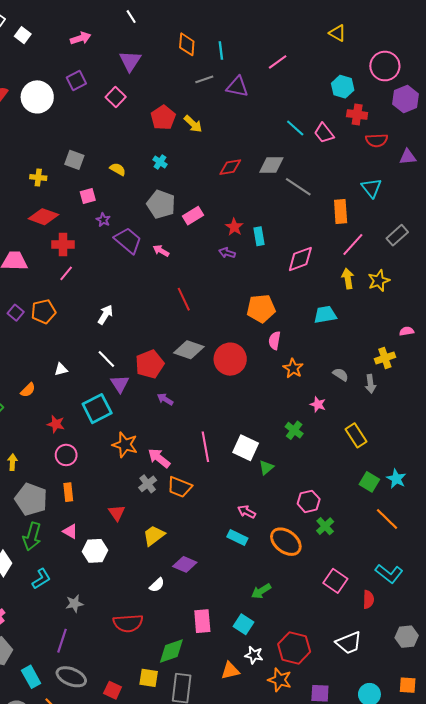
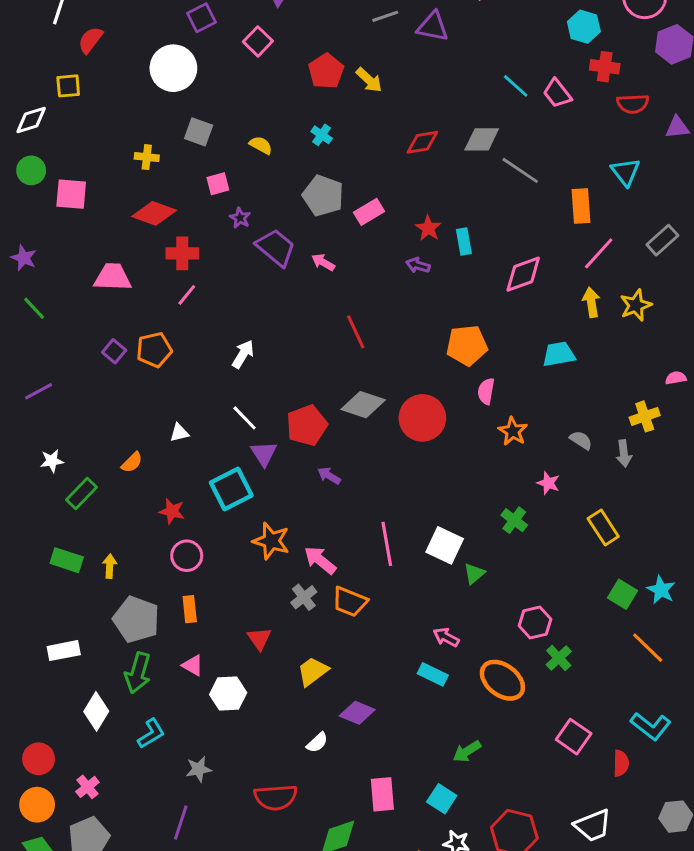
white circle: (37, 97) -> (173, 68), moved

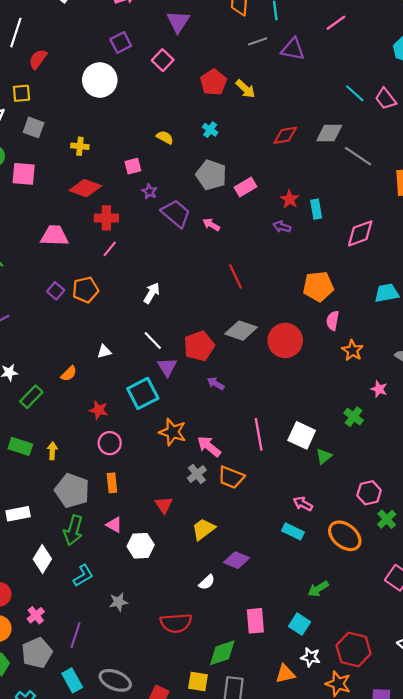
gray square: (199, 132) -> (34, 127), moved
purple line: (181, 822) -> (75, 635), moved

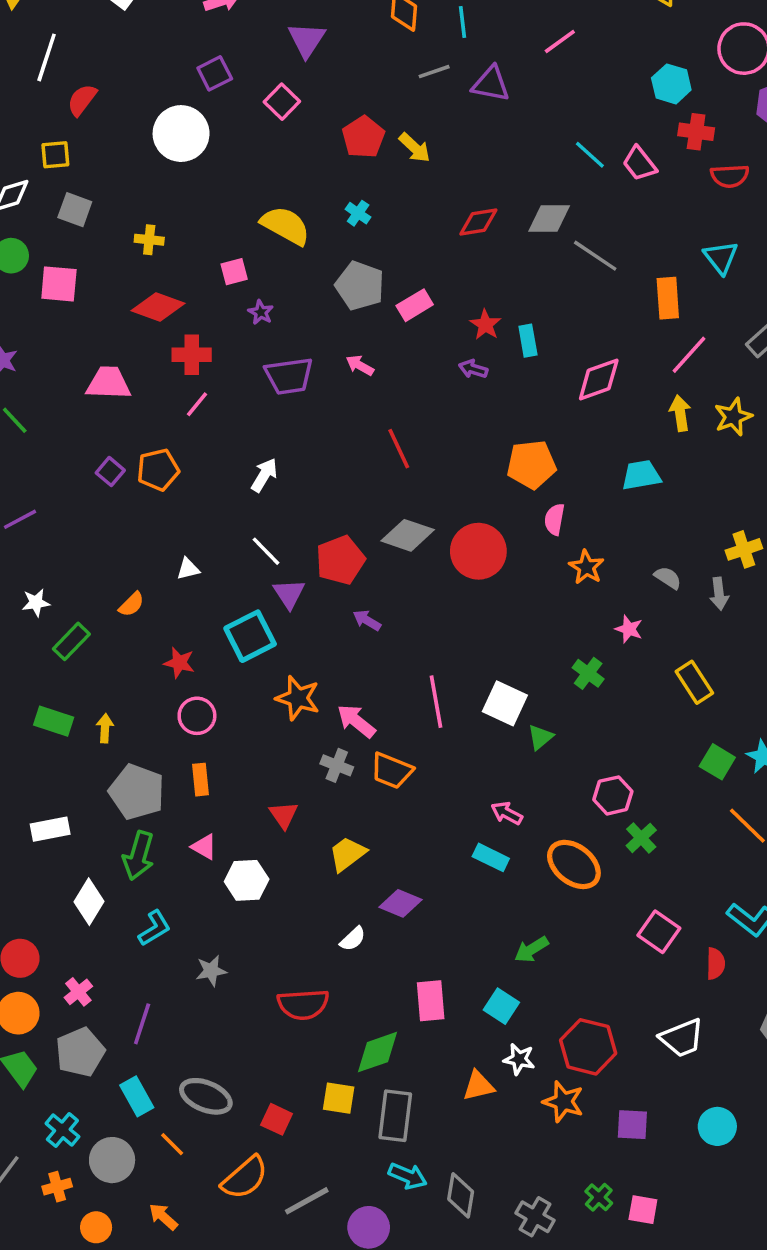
yellow semicircle: (165, 137) -> (285, 226), size x1.8
purple trapezoid: (176, 214) -> (289, 376), moved, turned 132
gray cross: (197, 474) -> (337, 765), turned -30

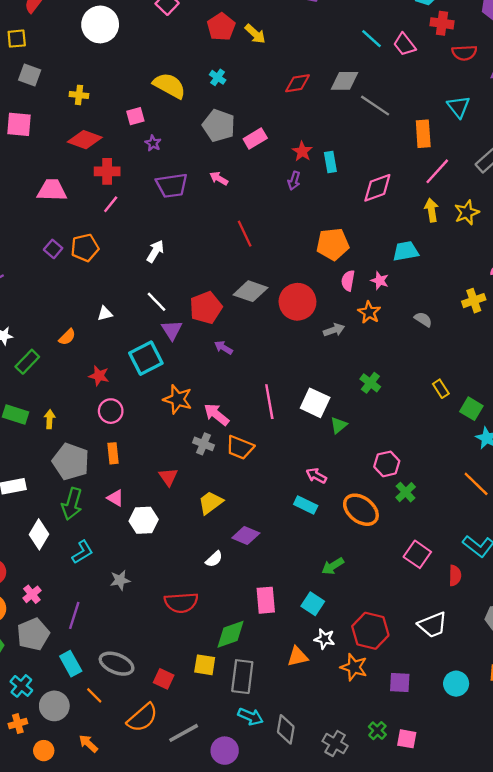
purple arrow: (473, 369) -> (294, 181), turned -90
gray arrow: (719, 594) -> (334, 330), moved, turned -102
pink star: (629, 629) -> (380, 281), moved
yellow rectangle: (694, 682) -> (441, 389), size x0.7
green square: (717, 762) -> (471, 409), moved

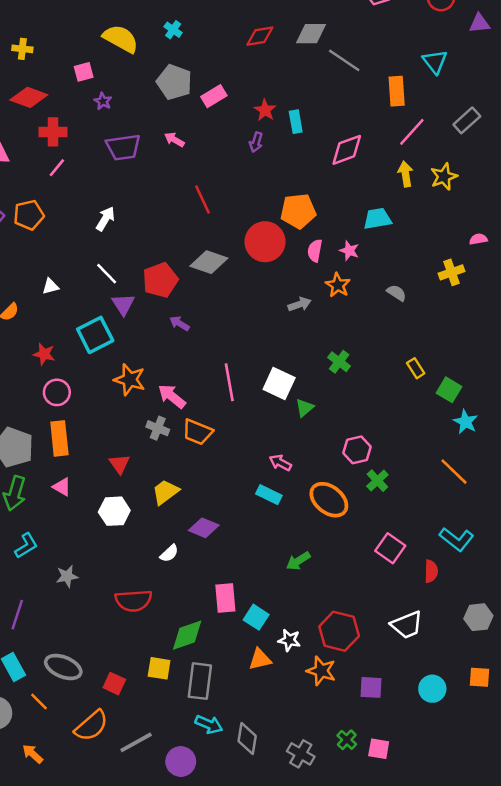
red circle: (297, 302) -> (265, 242), moved
orange rectangle: (113, 453) -> (59, 438), size x1.5
white hexagon: (144, 520) -> (114, 511), moved
cyan square: (313, 604) -> (256, 617), moved

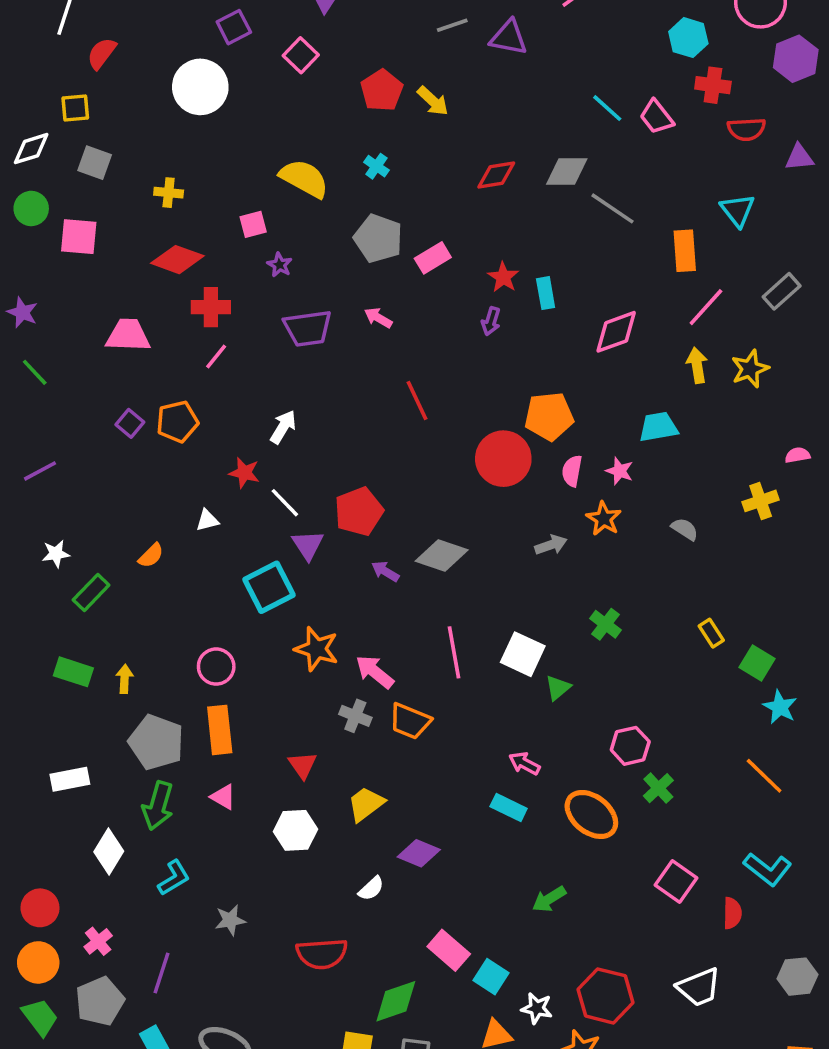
gray diamond: (209, 262) -> (442, 556), moved
red star: (44, 354) -> (244, 473), moved
pink rectangle: (225, 598) -> (449, 950), turned -44

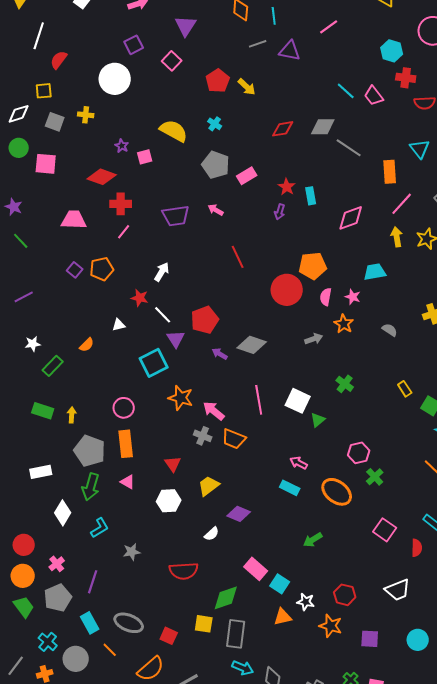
yellow cross: (169, 193) -> (86, 115), moved
purple star: (280, 265) -> (122, 146), moved
red hexagon: (605, 996) -> (345, 595), size x0.7

